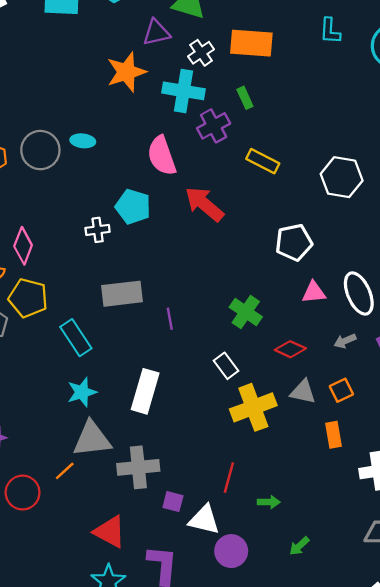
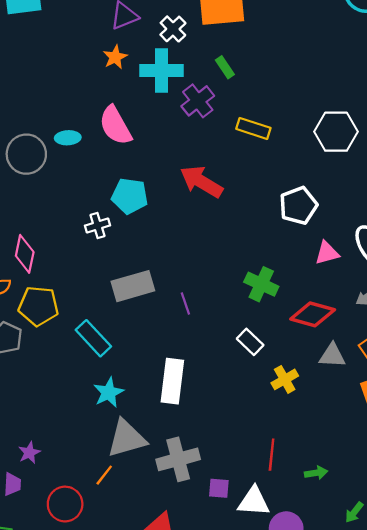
orange star: (126, 72) -> (115, 57), moved, size x0.6
pink semicircle: (162, 156) -> (115, 125), moved
red diamond: (290, 349) -> (313, 314), size x1.4
yellow cross: (253, 407) -> (285, 379), size x0.6

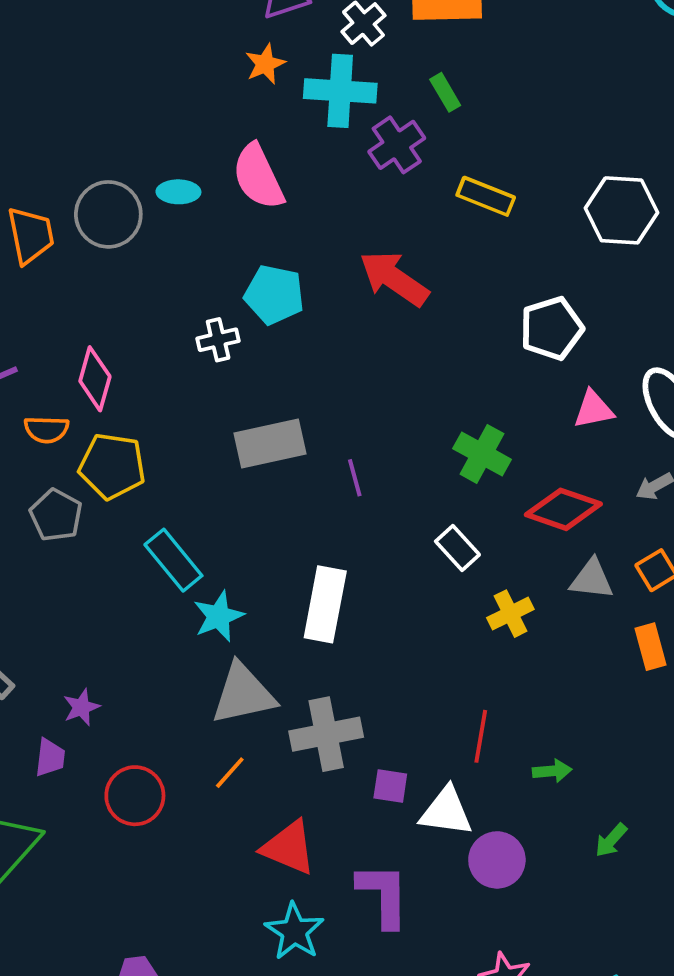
cyan rectangle: (93, 338) -> (173, 560), moved
orange line: (104, 475) -> (230, 773), moved

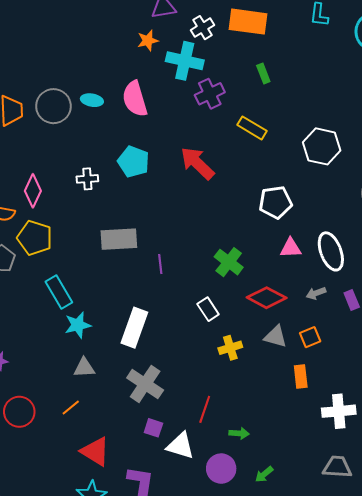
green rectangle: (445, 92) -> (263, 73), moved
white cross: (218, 340) -> (87, 179), moved
gray triangle: (243, 694) -> (84, 368), size x0.6
gray cross: (326, 734) -> (145, 384), moved, turned 36
purple circle: (497, 860) -> (221, 469), moved

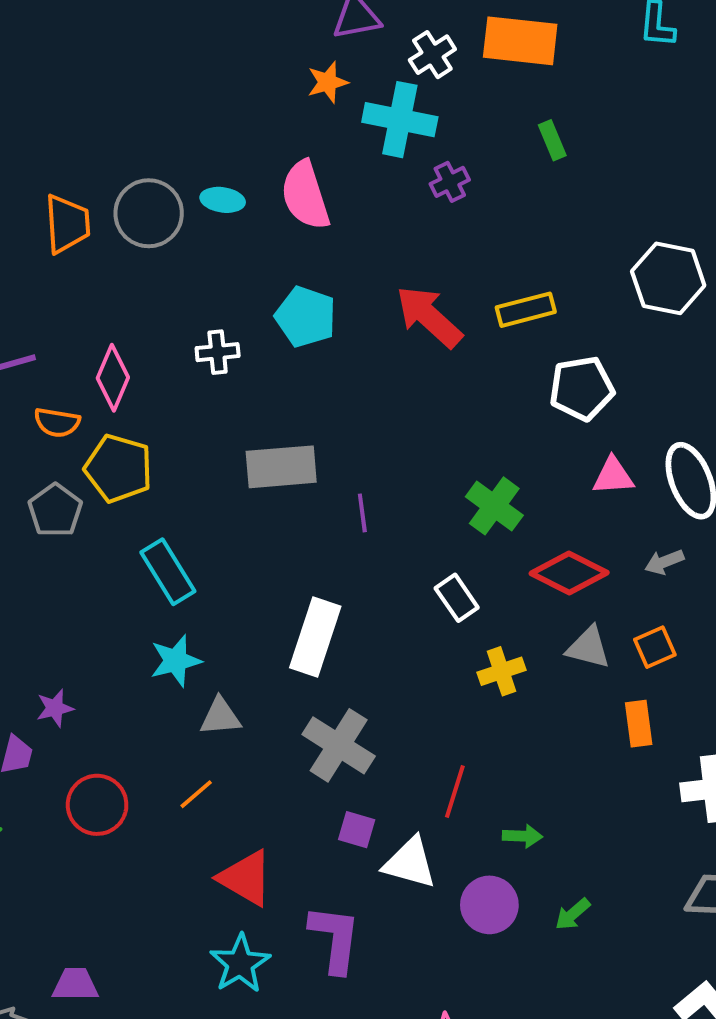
purple cross: (210, 94) -> (450, 182), size x0.7
yellow rectangle: (252, 128) -> (526, 310), moved, turned -44
cyan star: (78, 325) -> (176, 661), moved

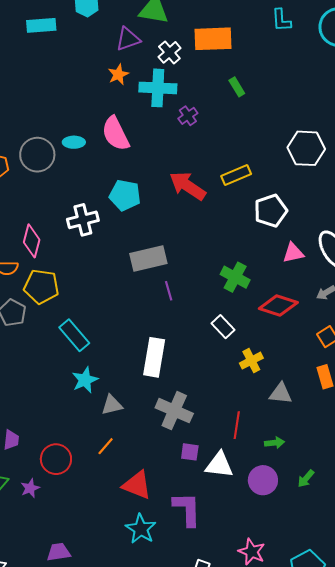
white cross: (218, 352) -> (83, 220), size x1.4
gray rectangle: (281, 467) -> (148, 258), moved
gray triangle: (588, 648) -> (281, 393), moved
purple star: (55, 708) -> (30, 488), moved

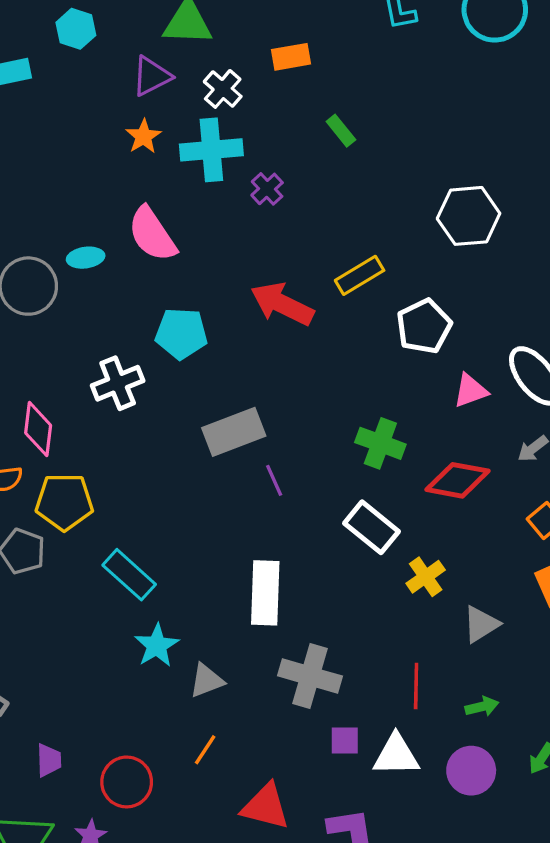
orange rectangle: (213, 39) -> (291, 57), size x0.6
white rectangle: (223, 327) -> (372, 527), size x1.4
gray triangle: (281, 393) -> (481, 624), turned -30

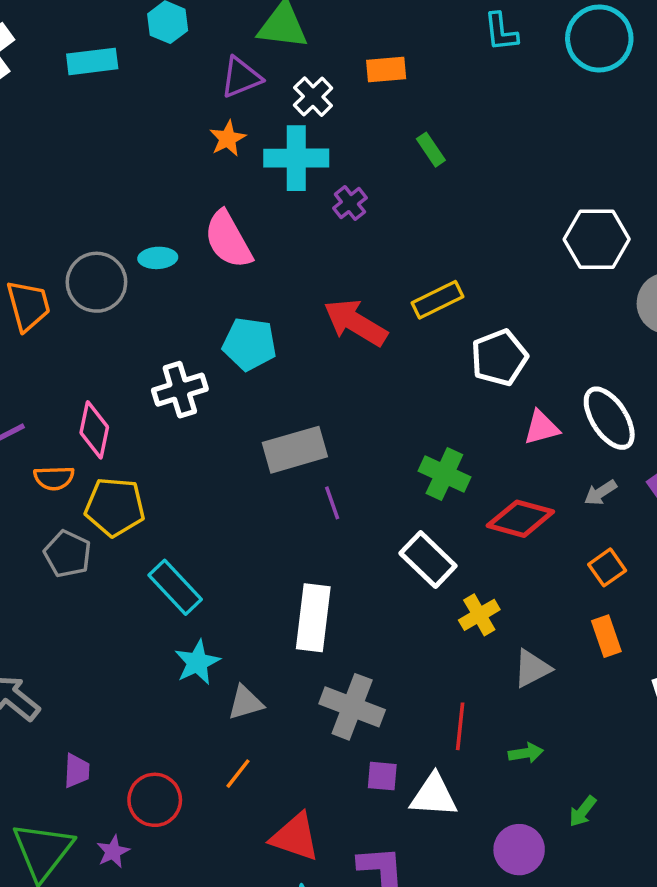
white hexagon: (469, 216) -> (597, 239), moved
purple circle: (471, 771) -> (519, 850), moved

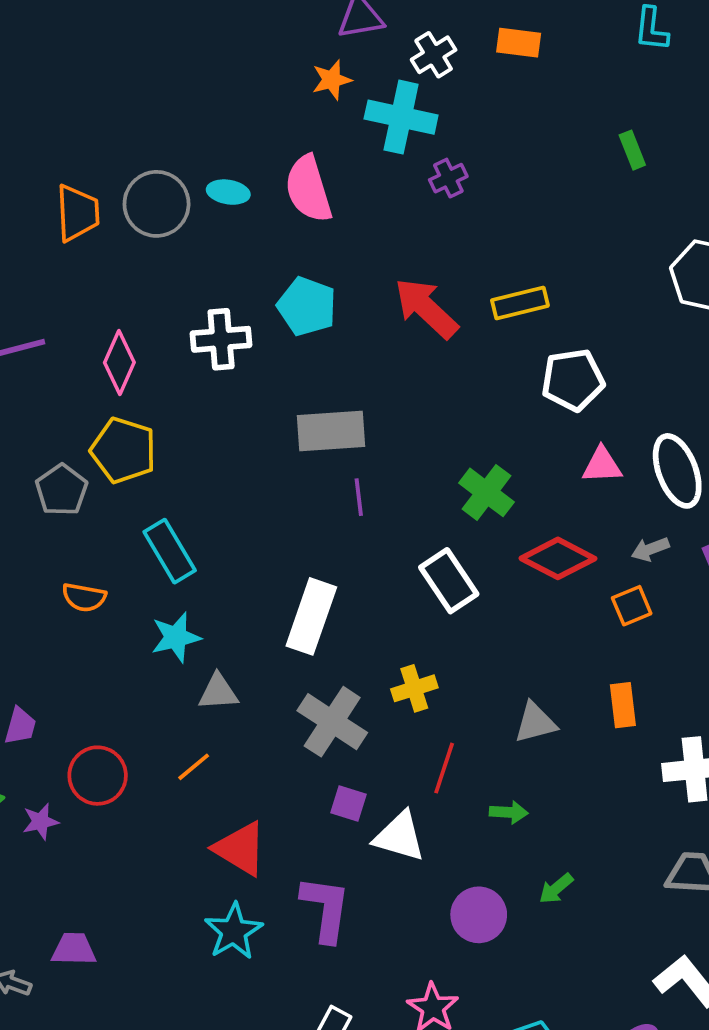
green rectangle: (431, 150) -> (632, 150), moved
orange semicircle: (54, 478) -> (84, 597), moved
orange square: (607, 567) -> (632, 606), moved
yellow cross: (479, 615) -> (414, 688), moved

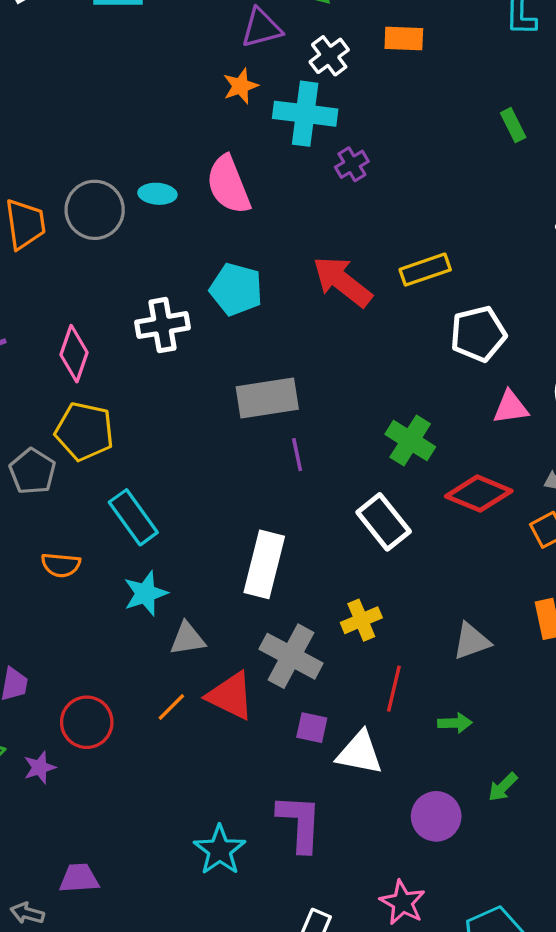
red triangle: (240, 849) -> (231, 696), moved

